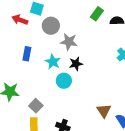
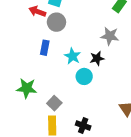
gray circle: (51, 26) -> (56, 22), moved
gray star: (69, 42) -> (110, 36), moved

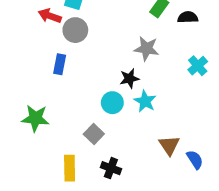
cyan star: (72, 56) -> (145, 101), moved
gray square: (54, 103) -> (94, 134), moved

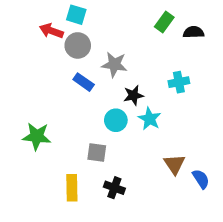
gray star: (146, 49) -> (114, 65), moved
blue rectangle: (60, 64) -> (84, 82), moved, turned -66
cyan cross: (198, 66) -> (179, 82), moved, turned 30
gray square: (94, 134) -> (97, 152), turned -36

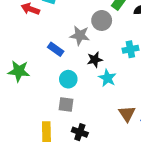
gray circle: (78, 45) -> (102, 20), moved
cyan circle: (116, 120) -> (68, 79), moved
green star: (37, 136) -> (19, 71), moved

